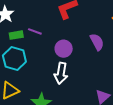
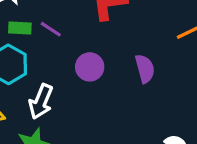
white arrow: (61, 73) -> (41, 102), moved

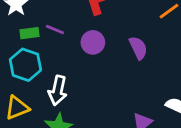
purple circle: (90, 67) -> (93, 42), moved

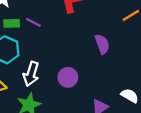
purple circle: (93, 42) -> (68, 77), moved

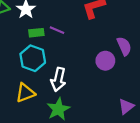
purple circle: (68, 77) -> (105, 61), moved

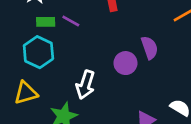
white arrow: (58, 79) -> (85, 85), moved

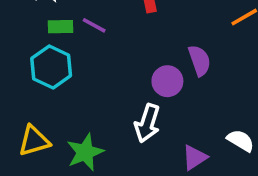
white arrow: (85, 85) -> (147, 123), moved
yellow triangle: (26, 93) -> (34, 141), moved

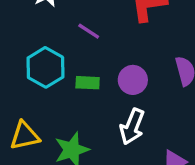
green rectangle: (61, 27) -> (88, 83), moved
purple circle: (167, 81) -> (133, 80), moved

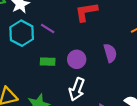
cyan hexagon: (45, 67) -> (22, 33), moved

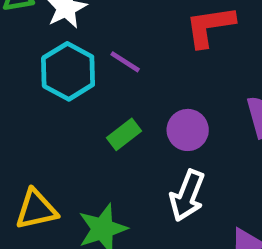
green rectangle: (48, 62) -> (124, 134), turned -40

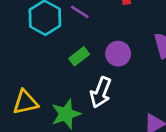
white arrow: (187, 196) -> (101, 92), moved

